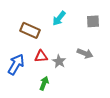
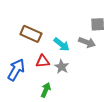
cyan arrow: (59, 18) -> (62, 44), moved, turned -91
gray arrow: (85, 53) -> (87, 42), moved

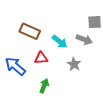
gray star: (62, 67) -> (74, 64), moved
blue arrow: (16, 70) -> (15, 66), turned -80

